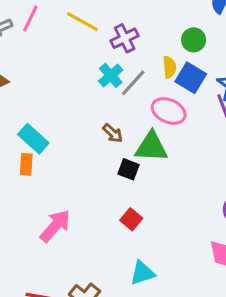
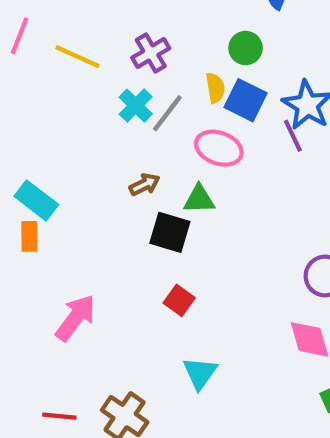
yellow line: (82, 22) -> (77, 57), moved
brown arrow: (113, 133) -> (145, 184), turned -65
green triangle: (151, 147) -> (199, 199), size x0.7
black square: (128, 169) -> (170, 232), size x1.4
cyan triangle: (142, 273) -> (200, 373), turned -32

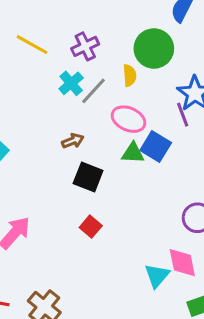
green circle: (246, 48) -> (154, 49), size x1.6
blue square: (246, 100) -> (156, 146), moved
green triangle: (199, 199) -> (133, 153), moved
cyan triangle: (200, 373) -> (157, 276), moved

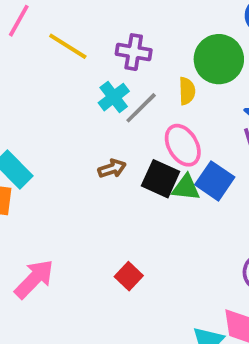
purple cross: (85, 46) -> (134, 52), turned 32
pink ellipse: (129, 119) -> (183, 145), turned 32
black square: (88, 177) -> (161, 179), moved

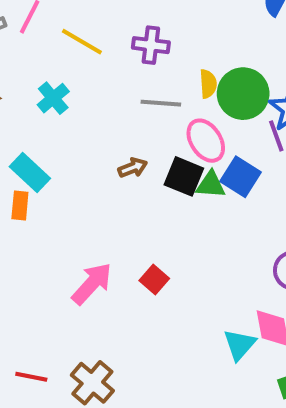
green circle: (219, 59) -> (243, 94), moved
cyan cross: (114, 97) -> (53, 98), moved
gray line: (141, 108) -> (161, 103), turned 51
pink arrow: (34, 279) -> (92, 284), moved

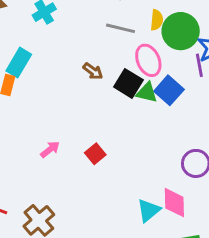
brown arrow: (133, 168) -> (93, 71), turned 48
cyan rectangle: (30, 172) -> (19, 63), turned 68
pink arrow: (92, 284) -> (50, 149), size x0.6

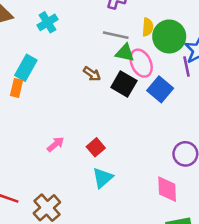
green triangle: (147, 93) -> (125, 53), moved
cyan triangle: (149, 210) -> (103, 178), moved

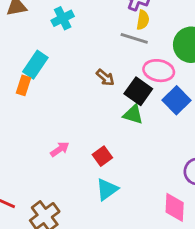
yellow semicircle: (148, 27) -> (143, 20), moved
green triangle: (125, 53) -> (133, 114), moved
pink ellipse: (141, 63) -> (159, 71), turned -60

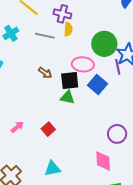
gray line: (134, 38) -> (45, 36), moved
black square: (138, 91) -> (70, 81), turned -36
cyan triangle: (107, 189) -> (53, 169), moved, turned 30

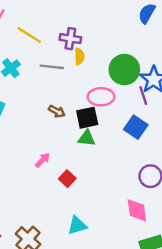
blue square: (97, 84) -> (136, 127), moved
pink arrow: (17, 127) -> (43, 160), moved

